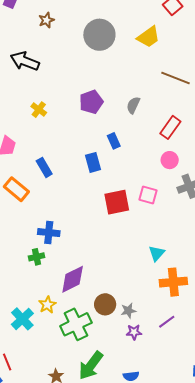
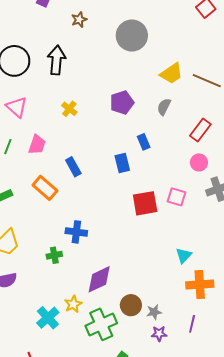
yellow trapezoid: (148, 37) -> (171, 73), moved
black arrow: (25, 61) -> (57, 60), turned 72
green cross: (37, 257) -> (54, 255), moved
purple line: (167, 322) -> (192, 324), turned -42

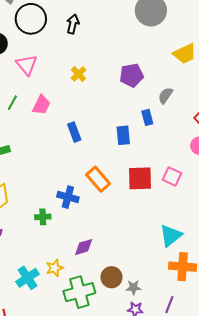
black arrow: (57, 60) -> (73, 24), size x0.7
gray semicircle: (164, 107) -> (165, 96), moved
orange rectangle: (45, 188) -> (98, 179), moved
cyan triangle: (184, 255) -> (171, 236), size x1.4
purple diamond: (99, 279) -> (84, 247), size x0.7

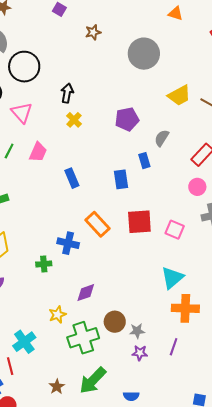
black arrow: (73, 24) -> (67, 93), moved
pink square: (172, 177) -> (175, 230), moved
cyan cross: (27, 278) -> (24, 342), moved

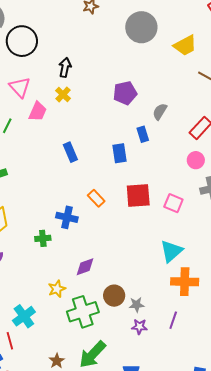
yellow trapezoid: (179, 95) -> (185, 46), moved
yellow cross: (74, 120) -> (63, 94), moved
pink trapezoid: (38, 152) -> (38, 111), moved
orange rectangle: (97, 224) -> (96, 198), size x0.7

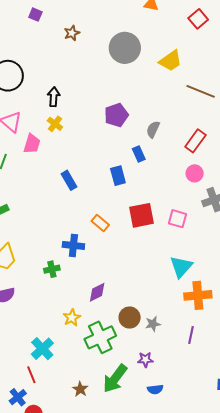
purple star: (139, 327) -> (145, 360), moved

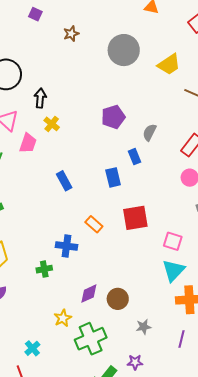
black arrow: (54, 97) -> (40, 98), moved
pink square: (177, 219) -> (173, 241), moved
brown circle: (130, 318) -> (118, 299), moved
cyan cross: (42, 349) -> (32, 348), size x0.7

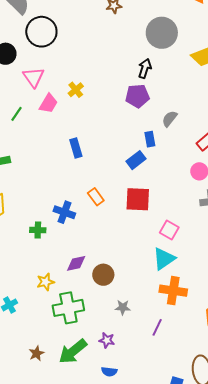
black arrow: (40, 98) -> (145, 68), moved
blue rectangle: (113, 177) -> (136, 160), moved, turned 54

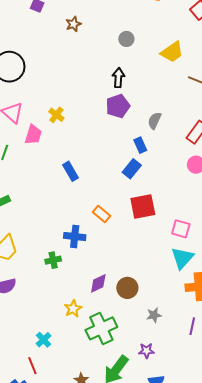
gray circle: (162, 33) -> (126, 39), size x0.5

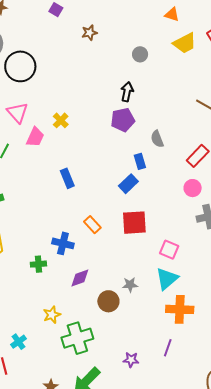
yellow trapezoid: (172, 52) -> (185, 43), moved
gray semicircle: (155, 121) -> (157, 139), turned -54
purple diamond: (98, 283) -> (80, 278), moved
gray star: (154, 315) -> (130, 285), moved
purple star: (146, 351) -> (131, 360), moved

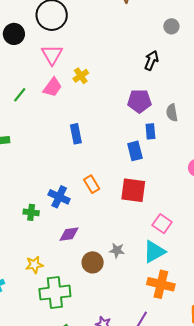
pink triangle: (17, 113) -> (52, 55), moved
purple pentagon: (123, 120) -> (139, 101), moved
blue rectangle: (128, 184) -> (135, 151), turned -72

